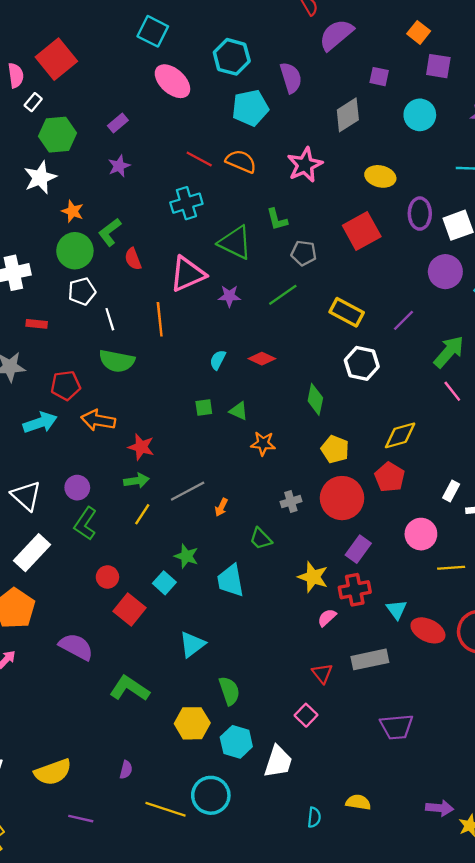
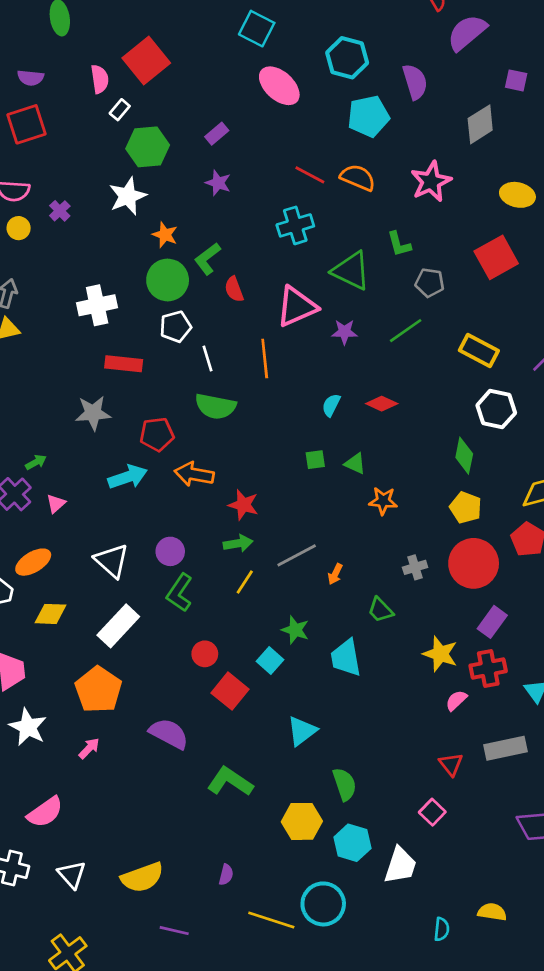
purple star: (119, 166) -> (218, 183), turned -30
red rectangle: (37, 324) -> (124, 364), size x1.5
green diamond: (315, 399) -> (464, 456), moved

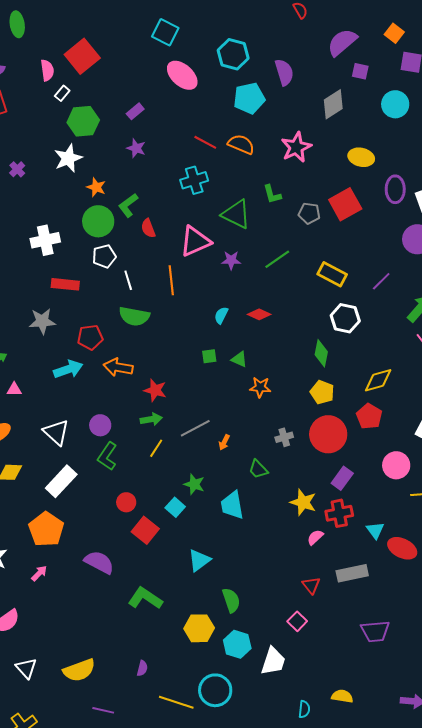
purple semicircle: (467, 33) -> (342, 42), moved
gray pentagon: (430, 283) -> (309, 213), moved
pink triangle: (56, 504) -> (14, 389), turned 42

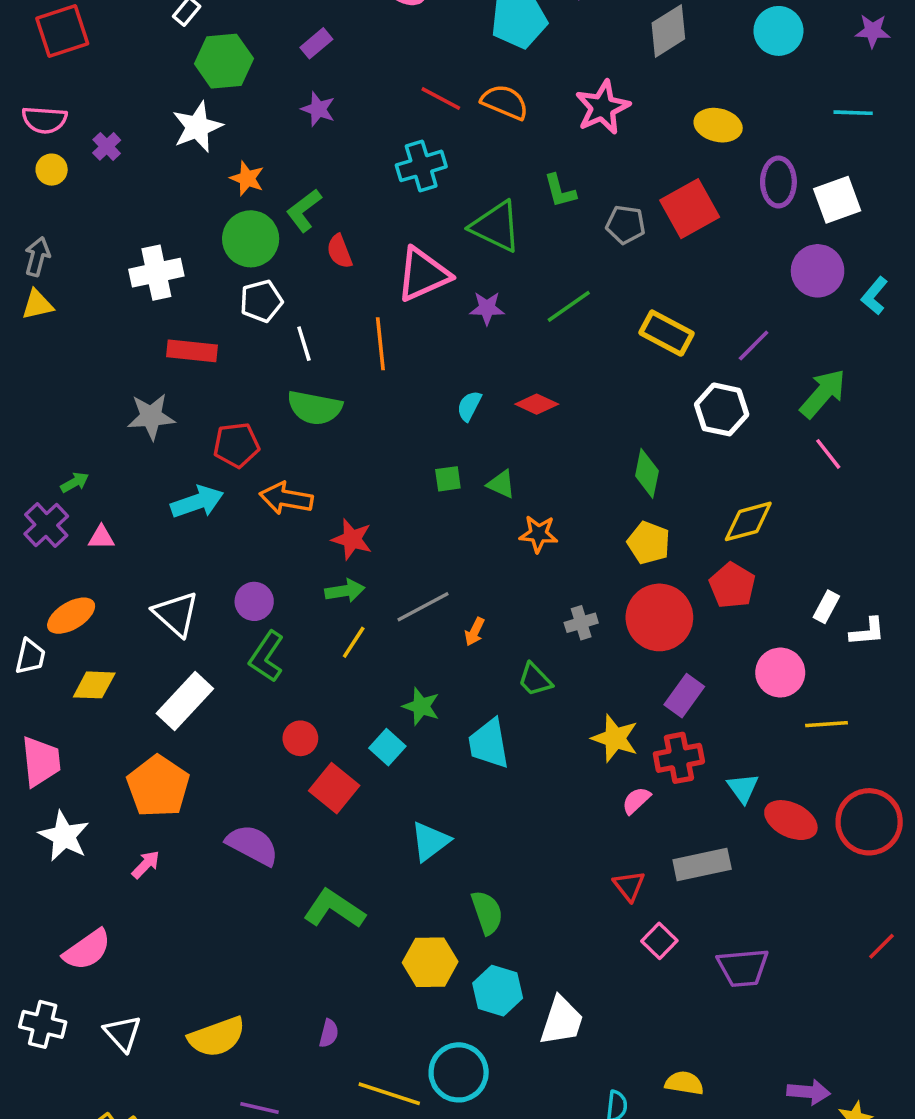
white hexagon: (345, 318) -> (722, 409), moved
pink square: (297, 621) -> (659, 941), moved

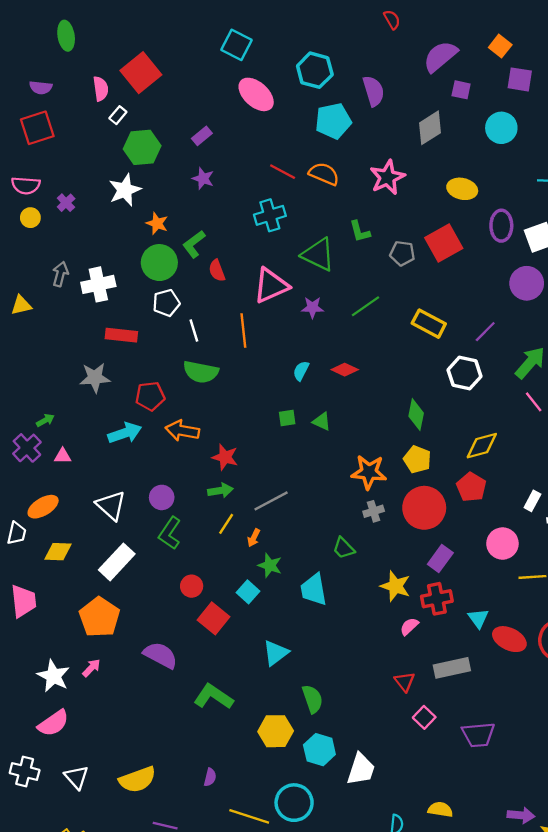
gray arrow: (37, 257) -> (60, 274), moved
orange star: (539, 534) -> (369, 472), moved, size x1.4
orange arrow: (475, 632) -> (254, 538), moved
white star: (64, 836) -> (53, 676), moved

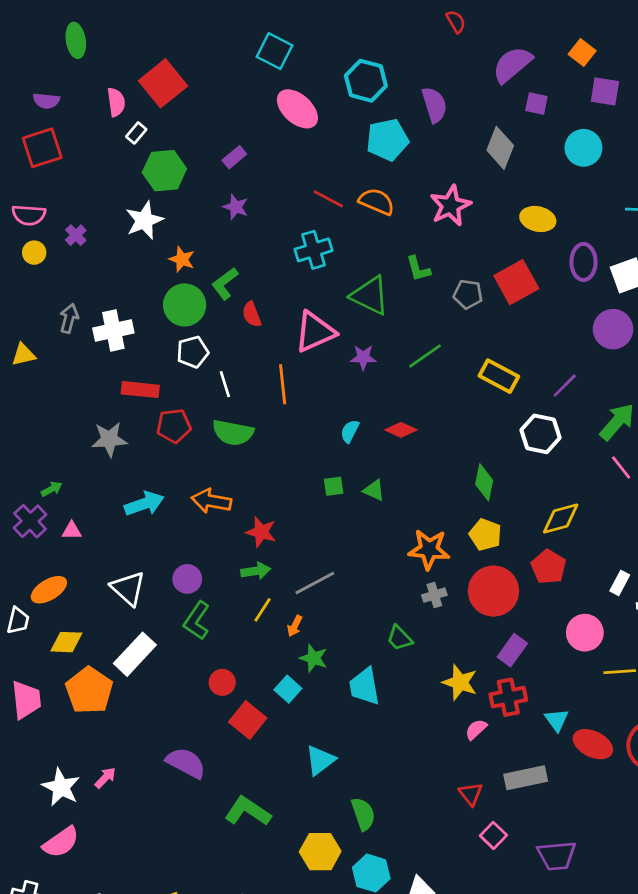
gray diamond: (430, 128) -> (500, 148), turned -36
red pentagon: (150, 396) -> (174, 426), moved
orange pentagon: (99, 617) -> (89, 690), moved

